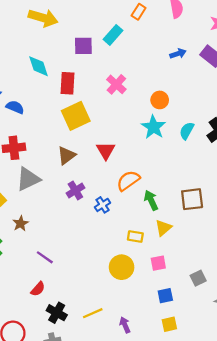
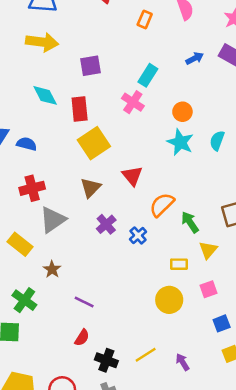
cyan rectangle: (113, 35) -> (148, 75), moved

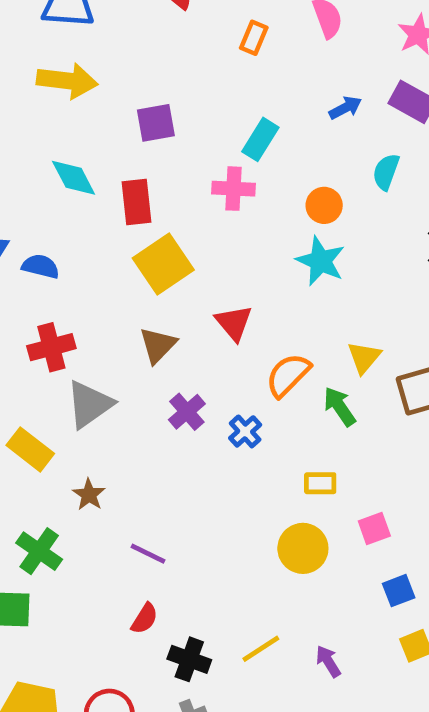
pink cross: (133, 102) -> (234, 189), turned -30
cyan semicircle: (217, 141) -> (386, 172), moved
yellow triangle: (208, 250) -> (364, 357), moved

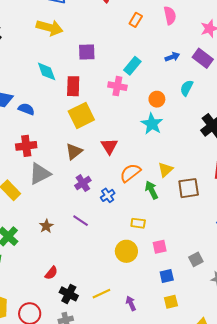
brown star: (89, 495) -> (46, 226), moved
purple line: (148, 554) -> (81, 221), moved

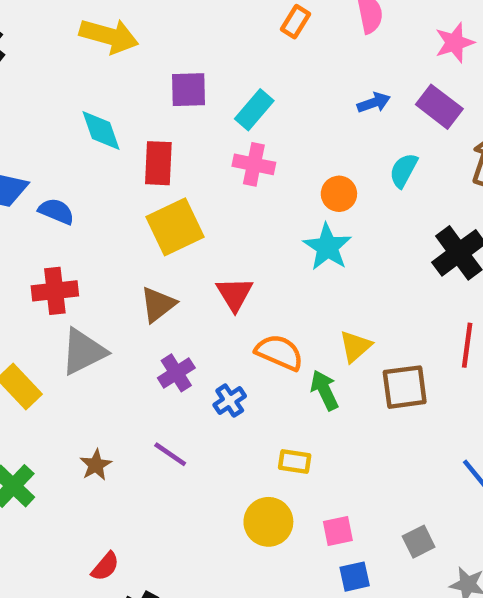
cyan rectangle: (132, 66) -> (254, 110), moved
orange semicircle: (130, 173) -> (279, 352), turned 60
pink square: (160, 247) -> (338, 531), moved

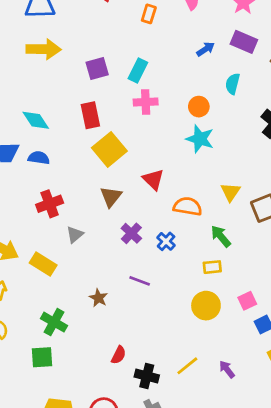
cyan diamond: (101, 131) -> (36, 120), moved
gray triangle: (83, 352) -> (75, 235), size x0.6
green arrow: (324, 390) -> (221, 236), moved

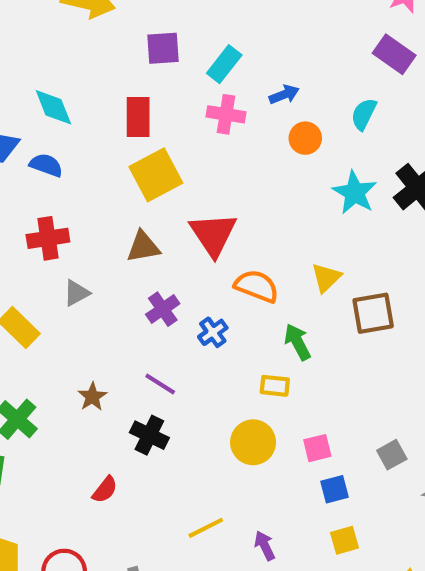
blue arrow: (206, 49) -> (284, 94), moved
cyan star: (200, 139) -> (355, 193), moved
red triangle: (153, 179) -> (213, 234), size x1.4
brown triangle: (111, 197) -> (143, 247), turned 30
black cross: (147, 376) -> (149, 435), moved

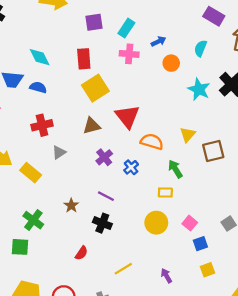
pink square: (317, 448) -> (190, 223), turned -32
yellow line: (206, 528) -> (123, 269), moved

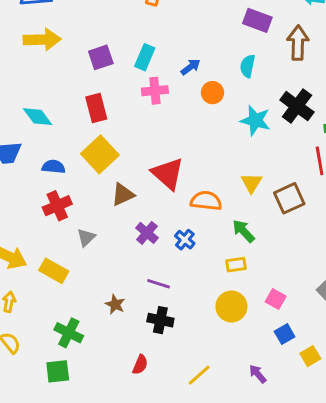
blue semicircle: (38, 87) -> (54, 167), moved
yellow square: (95, 88) -> (100, 154), moved
blue square: (200, 244) -> (285, 334), moved

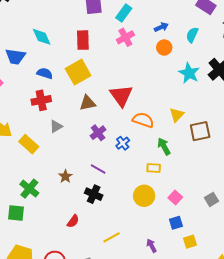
blue arrow: (191, 67) -> (161, 27), moved
pink cross: (155, 91) -> (125, 37), turned -36

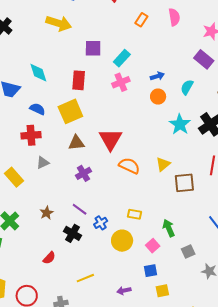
blue cross: (123, 143) -> (101, 223), moved
green arrow: (164, 146) -> (169, 228), moved
purple arrow: (151, 246) -> (124, 291), turned -80

